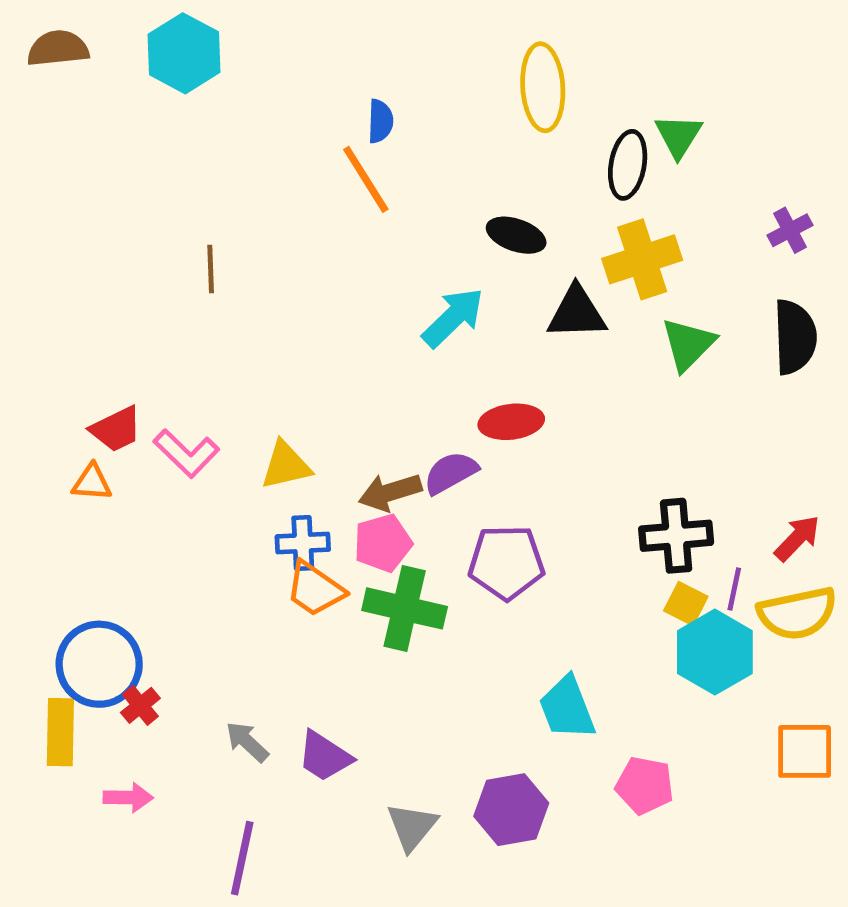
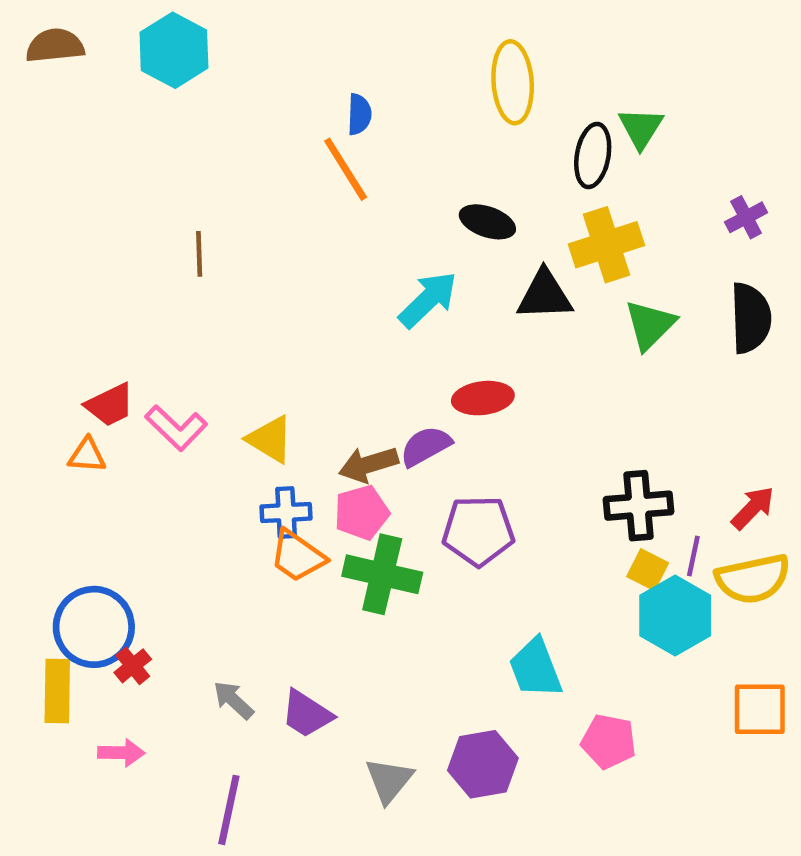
yellow triangle: (286, 465) -> (270, 439), turned 44

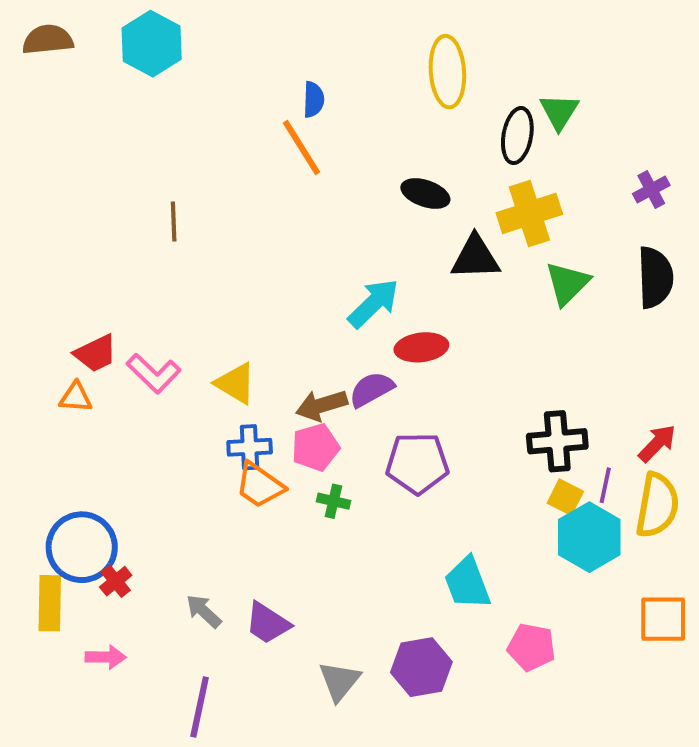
cyan arrow: (428, 300) -> (373, 303), moved
green cross: (382, 574) -> (333, 501), size x0.5
yellow semicircle: (753, 579) -> (657, 505), turned -68

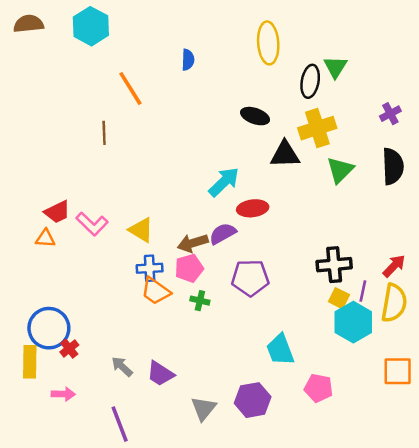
orange line: (302, 148) -> (130, 88), moved
purple line: (200, 707) -> (120, 424), turned -33

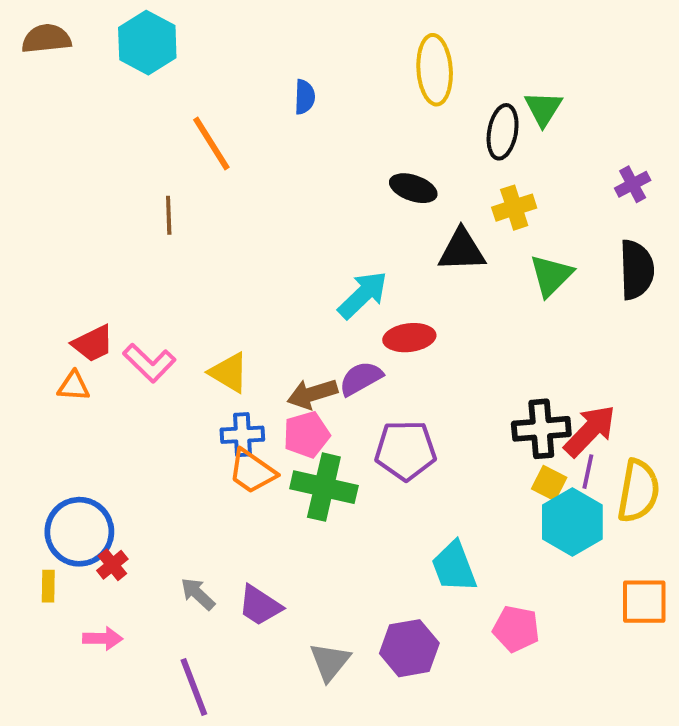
yellow cross: (317, 128) -> (514, 208), size x0.7
red arrow: (394, 266) -> (590, 431), moved, size x1.4
green cross: (200, 301) -> (324, 487), size x2.0
yellow rectangle: (30, 362) -> (48, 586), size x0.6

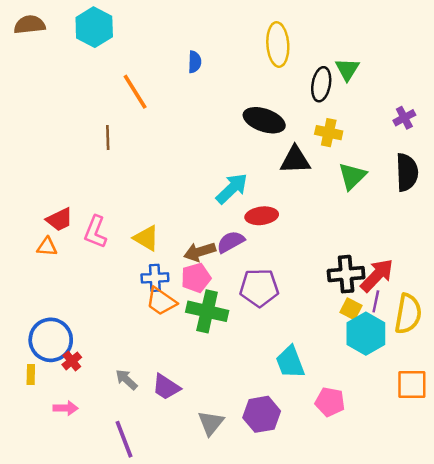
black ellipse: (413, 188) -> (264, 120), size x1.4
yellow cross: (514, 208) -> (329, 133), turned 30
pink L-shape: (149, 363) -> (95, 232), turned 68

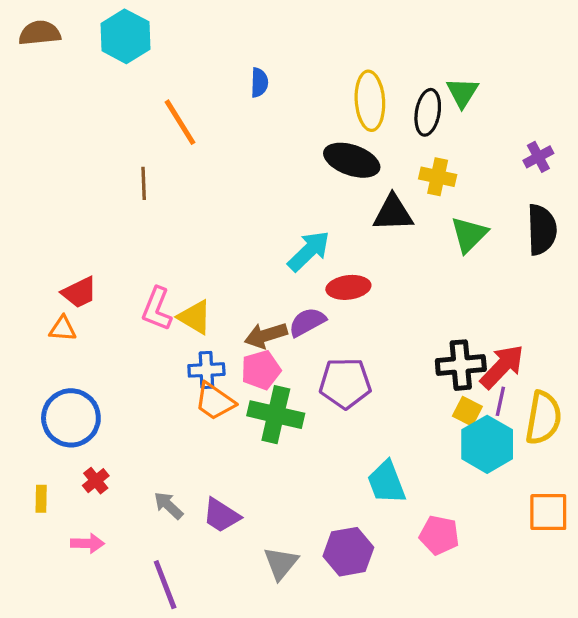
yellow ellipse: (278, 45) -> (370, 101), moved
pink L-shape: (95, 232) -> (157, 309), moved
blue circle: (51, 340) -> (71, 418), moved

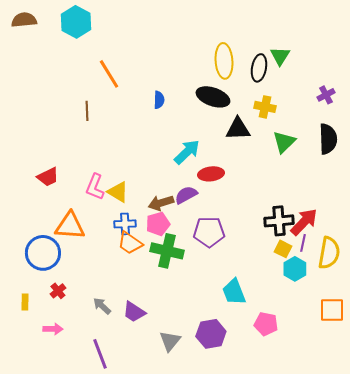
blue semicircle: (259, 83) -> (159, 100), moved
orange triangle: (63, 329) -> (70, 226), moved, size x1.8
cyan hexagon: (487, 444) -> (295, 269), size x0.7

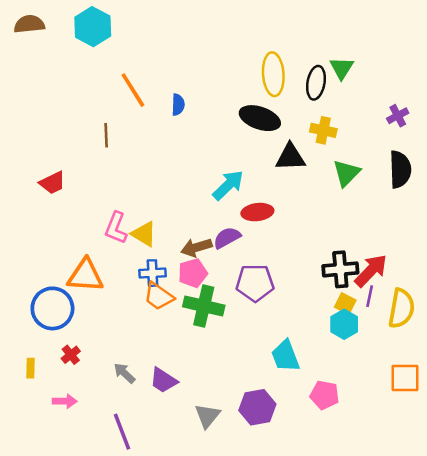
blue semicircle: (159, 100) -> (178, 105), moved
red trapezoid: (48, 177) -> (52, 183), moved
cyan hexagon: (295, 269) -> (344, 324), moved

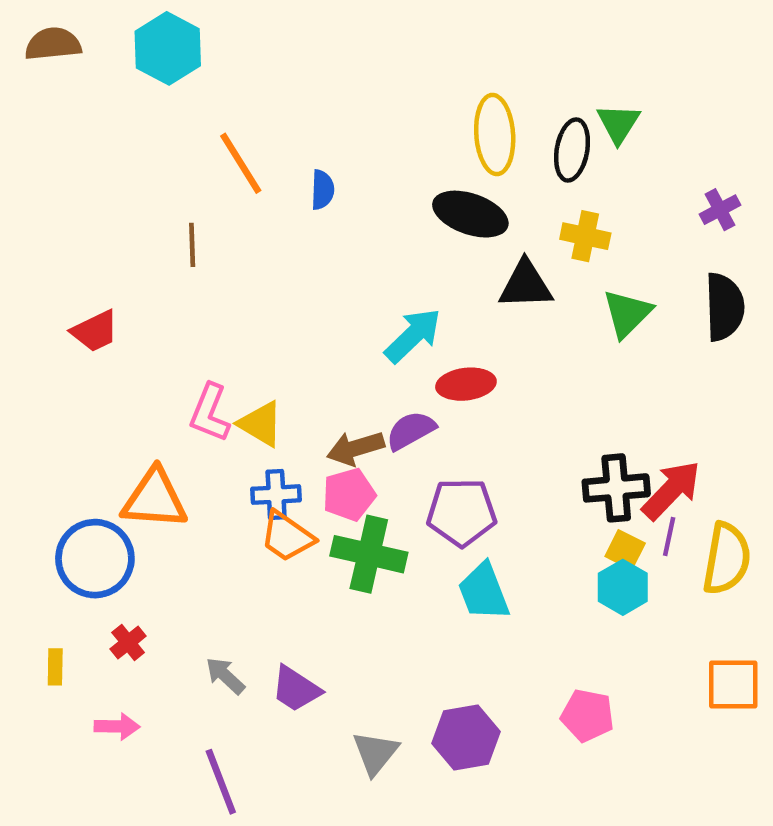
cyan trapezoid: (285, 356) -> (484, 592), moved

